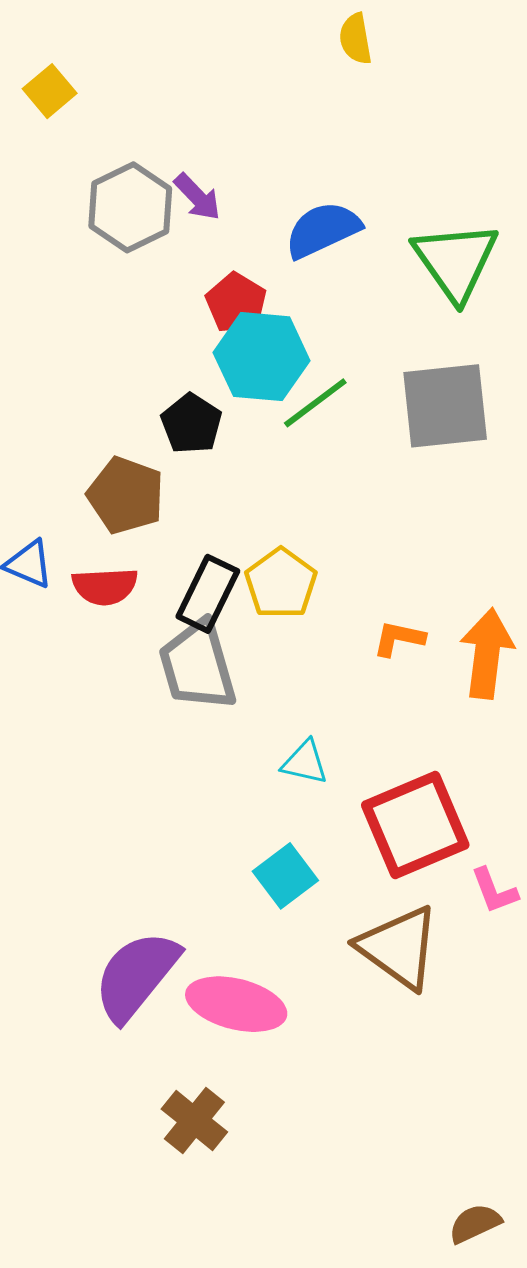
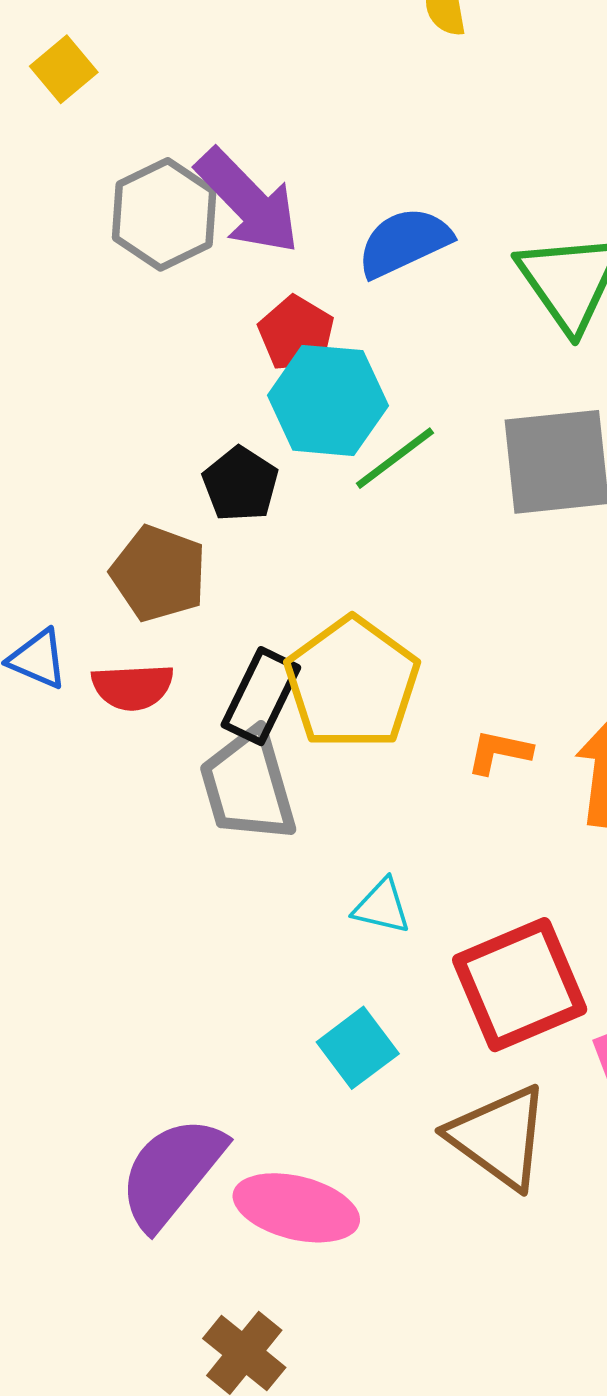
purple arrow: (197, 197) -> (248, 201), size x1.8
yellow pentagon: (281, 583) -> (352, 683), size x1.5

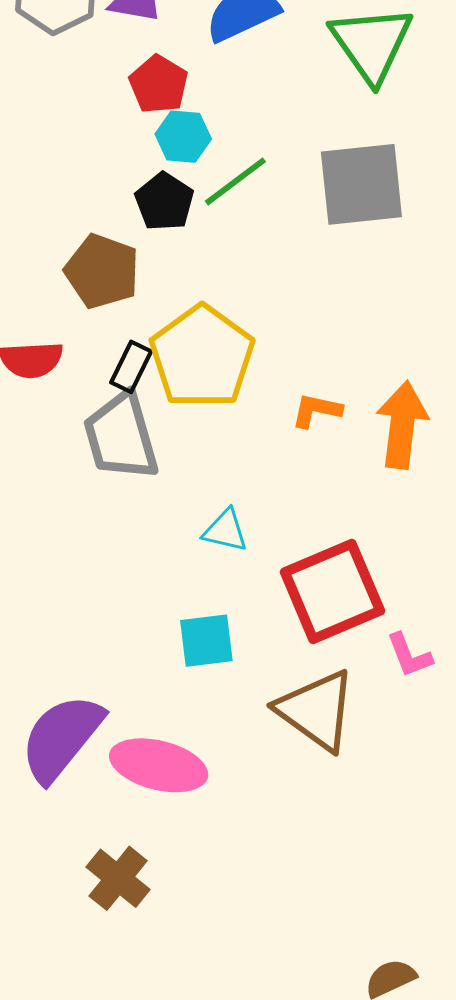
cyan hexagon: (328, 400) -> (183, 137), size x0.6
black pentagon: (240, 484) -> (164, 202), moved
brown pentagon: (159, 573) -> (102, 271), moved
black rectangle: (261, 696) -> (131, 367), size x0.7
cyan square: (358, 1048) -> (206, 641), turned 30

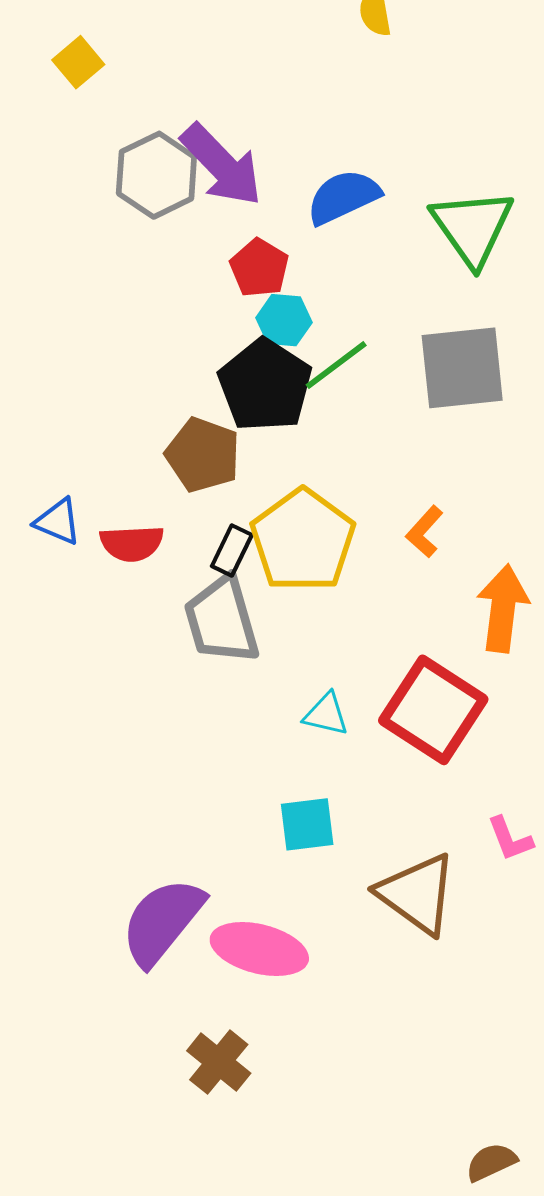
black pentagon: (164, 202) -> (265, 385), size x1.6
orange L-shape: (317, 410) -> (425, 532), moved, turned -60
red square: (332, 591) -> (433, 710), moved, turned -34

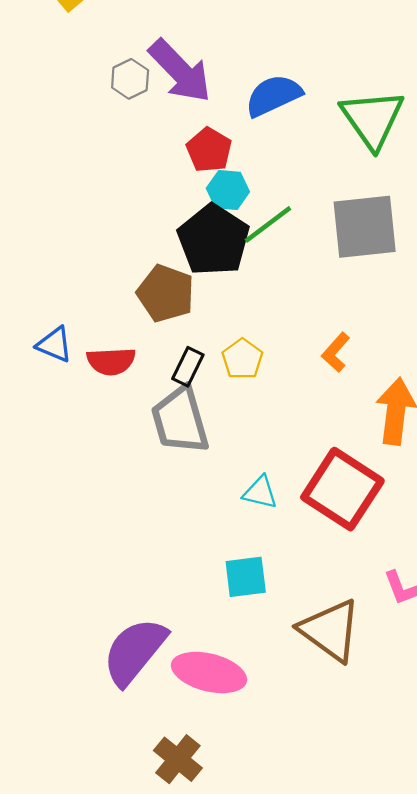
gray hexagon: (156, 175) -> (130, 79), size x0.6
yellow pentagon: (303, 540) -> (242, 359), size x0.5

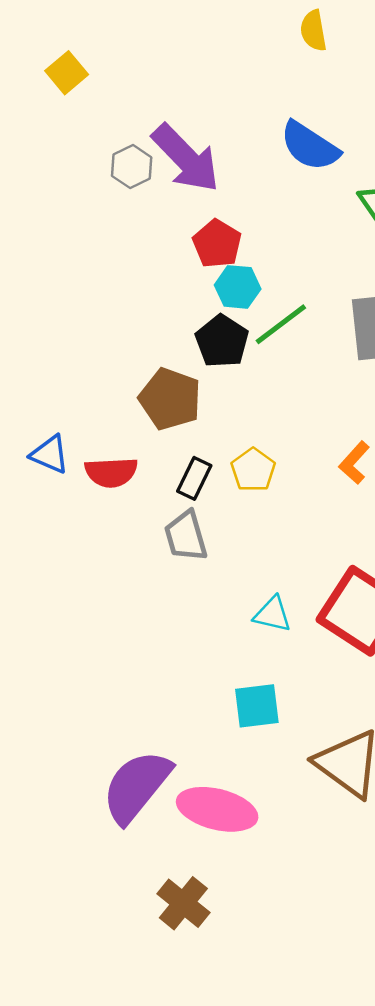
blue semicircle: (273, 96) -> (310, 146), moved, turned -122
black pentagon: (213, 240) -> (222, 341), size x0.7
gray trapezoid: (180, 420) -> (186, 536), size x0.7

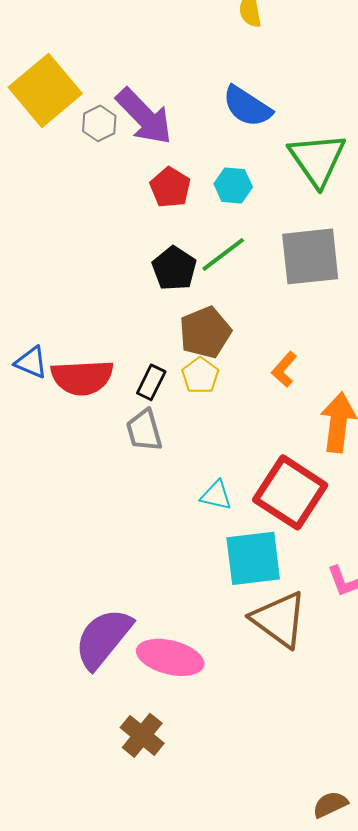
yellow square: (67, 73) -> (45, 90), moved, size x2.0
cyan hexagon: (238, 287) -> (233, 185), moved
brown pentagon: (170, 399) -> (205, 332), moved, turned 30
red semicircle: (111, 472) -> (82, 377), size x1.4
cyan square: (257, 706) -> (253, 558), moved, size x1.5

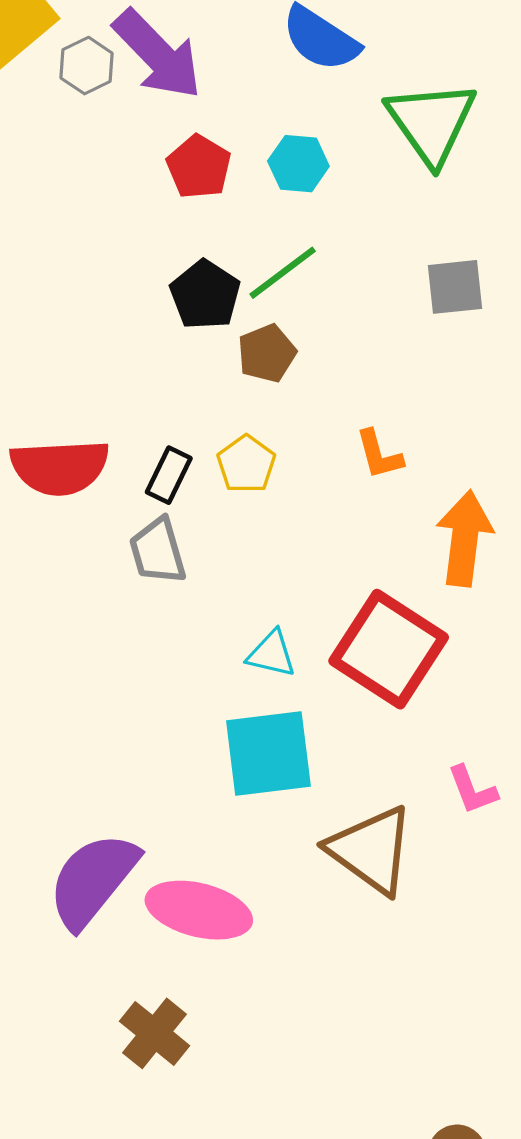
gray square: (310, 256) -> (455, 287), moved, size x0.6
brown pentagon: (205, 332) -> (267, 353), moved, size x0.7
orange L-shape: (284, 369) -> (379, 455), turned -57
cyan square: (253, 558) -> (268, 753), moved

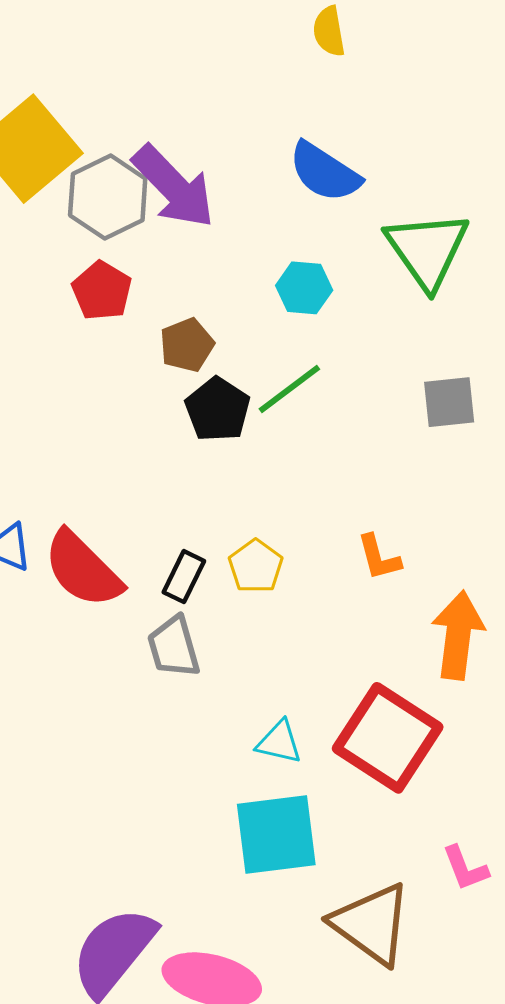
gray hexagon: (87, 66) -> (108, 197), size x1.6
red pentagon: (199, 167) -> (102, 291), moved
brown pentagon: (267, 353) -> (187, 345), moved
red semicircle: (60, 467) -> (83, 569), turned 48

